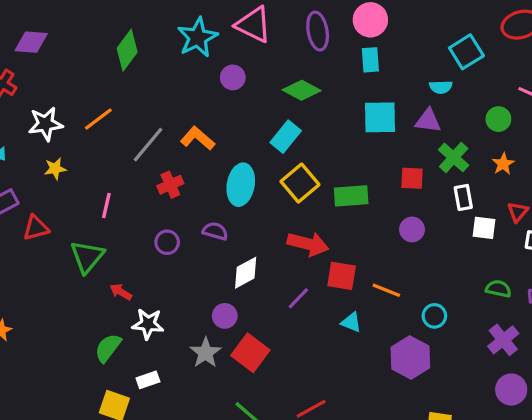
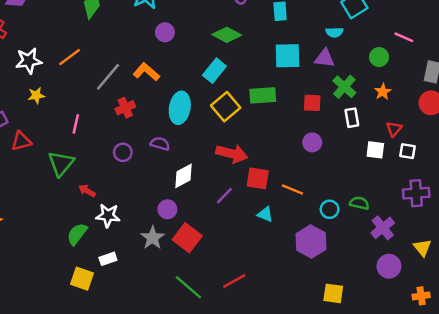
purple circle: (233, 77) -> (165, 32), moved
green rectangle: (351, 196) -> (263, 95), moved
white square: (484, 228) -> (375, 150), moved
green semicircle: (498, 289) -> (359, 203), moved

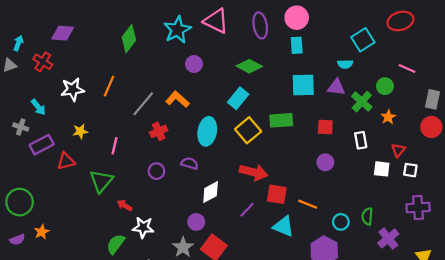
orange line: (70, 57) -> (109, 86), turned -30
green cross: (344, 87) -> (362, 102), moved
yellow star: (36, 95) -> (80, 131), moved
green semicircle: (359, 203) -> (367, 216), turned -98
cyan triangle: (265, 214) -> (283, 226), size x1.5

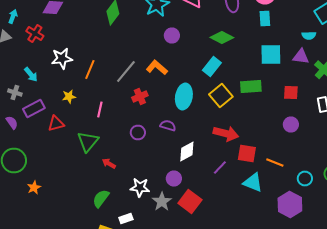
orange line: (109, 86) -> (90, 70), moved
white star: (143, 227) -> (140, 188), moved
purple semicircle: (17, 240) -> (12, 122), moved, turned -104

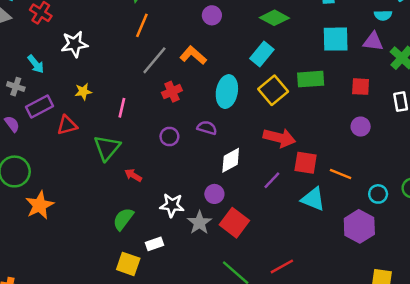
orange line: (90, 70) -> (142, 25), moved
orange star: (34, 188) -> (40, 205), size x1.6

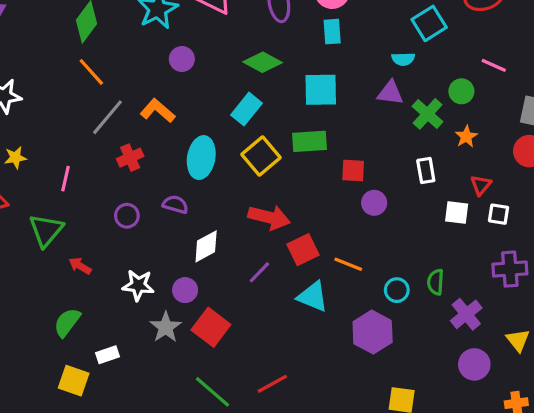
orange line: (142, 25) -> (91, 72), turned -65
cyan square: (336, 39) -> (321, 90), moved
red square: (361, 87) -> (353, 170), moved
red square: (306, 163) -> (303, 250), turned -35
white star: (172, 205) -> (138, 285), moved

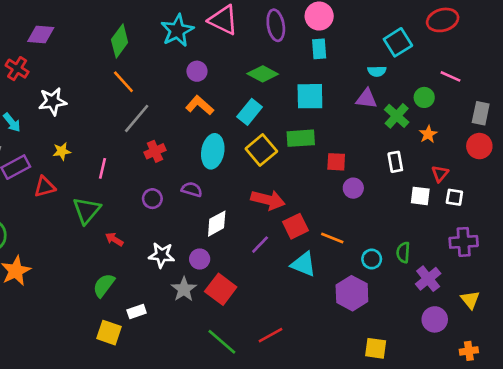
orange L-shape: (158, 111) -> (200, 105), moved

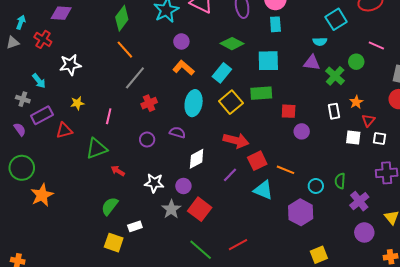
orange star: (428, 134) -> (356, 102), moved
green triangle: (87, 210) -> (97, 149), turned 30
yellow square: (376, 348) -> (319, 255), turned -30

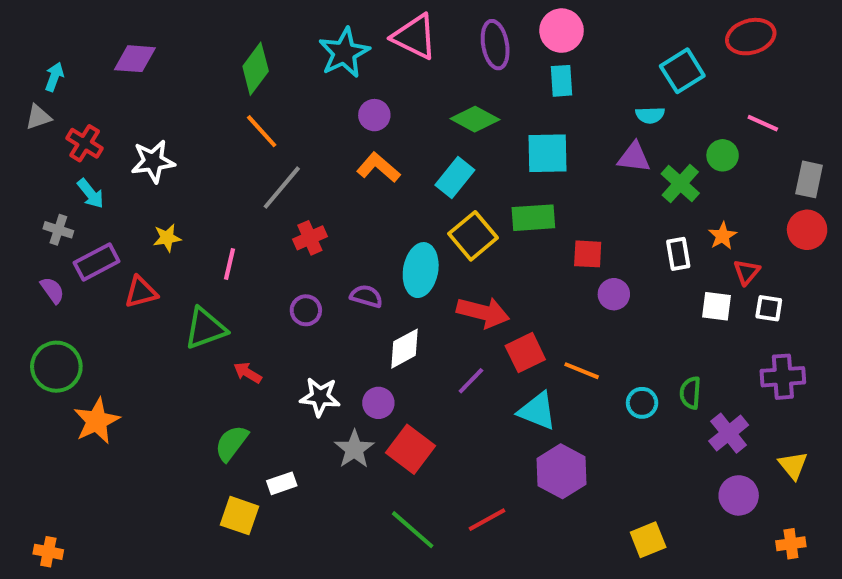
red cross: (43, 39) -> (85, 143), moved
cyan ellipse: (194, 103) -> (421, 270), moved
purple hexagon: (301, 212) -> (562, 471), moved

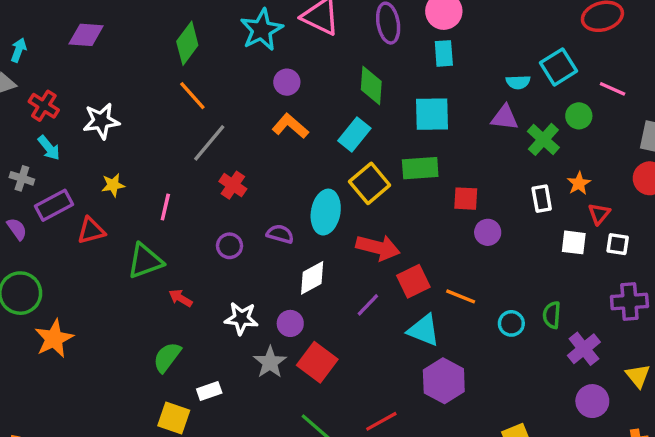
cyan square: (682, 71) -> (559, 67), moved
green diamond: (475, 119) -> (371, 85), turned 66
red cross: (310, 238) -> (233, 185), turned -32

